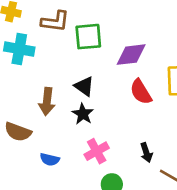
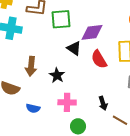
black triangle: (84, 86) -> (74, 48), moved
pink cross: (97, 151) -> (67, 102), turned 30

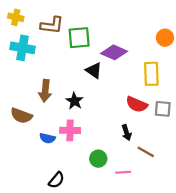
purple diamond: (92, 32) -> (114, 52), turned 30
red semicircle: (99, 59) -> (137, 104), moved, turned -36
pink cross: (67, 102) -> (70, 130), moved

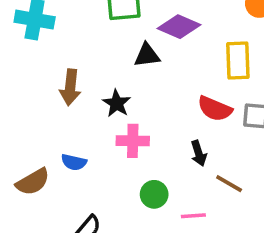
black triangle: (94, 70) -> (147, 55), turned -42
brown semicircle: (21, 116) -> (33, 182), moved, turned -50
pink cross: (70, 130) -> (133, 141), moved

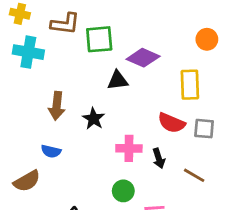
pink cross: (133, 141) -> (129, 148), moved
blue semicircle: (74, 162) -> (51, 151), moved
brown line: (229, 184) -> (194, 175), moved

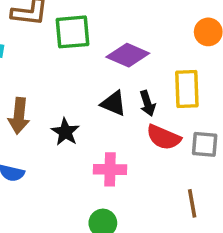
black triangle: (118, 80) -> (114, 103), moved, turned 30
black arrow: (159, 158) -> (148, 103), moved
brown line: (194, 175) -> (192, 203), turned 50

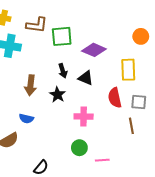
black arrow: (148, 103) -> (63, 71), moved
red semicircle: (164, 137) -> (115, 98), turned 54
brown line: (192, 203) -> (131, 126), moved

